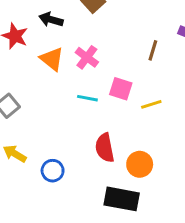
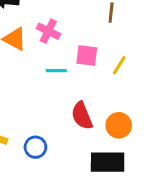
yellow line: (151, 104) -> (119, 65), turned -30

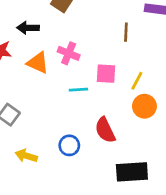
orange circle: (119, 125) -> (144, 106), moved
blue circle: (35, 147) -> (69, 145), moved

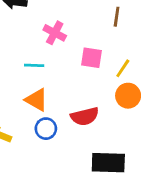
orange triangle: (38, 63) -> (36, 100), moved
cyan line: (78, 90) -> (34, 65), moved
red semicircle: (105, 130) -> (85, 116), turned -84

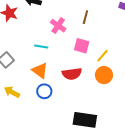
brown line: (117, 17) -> (85, 17), moved
red semicircle: (85, 116) -> (72, 74), moved

